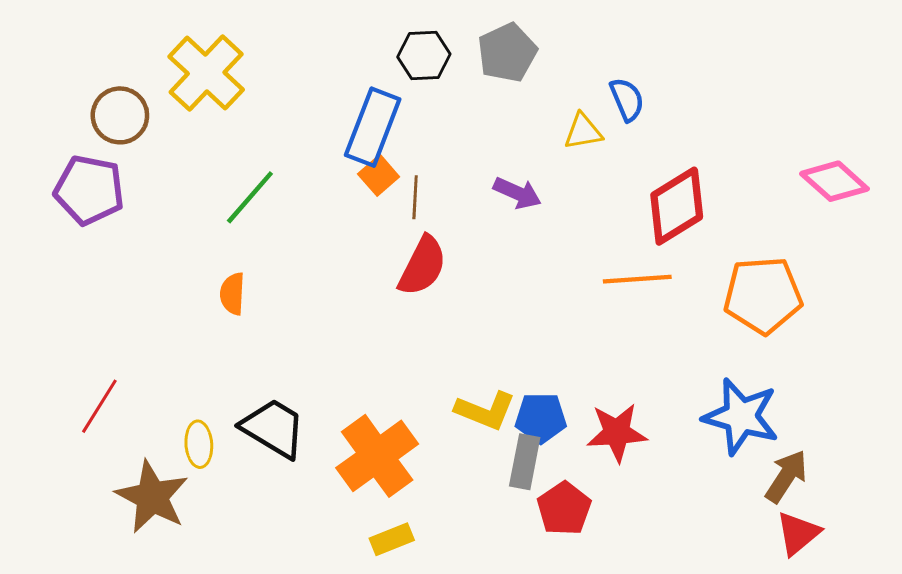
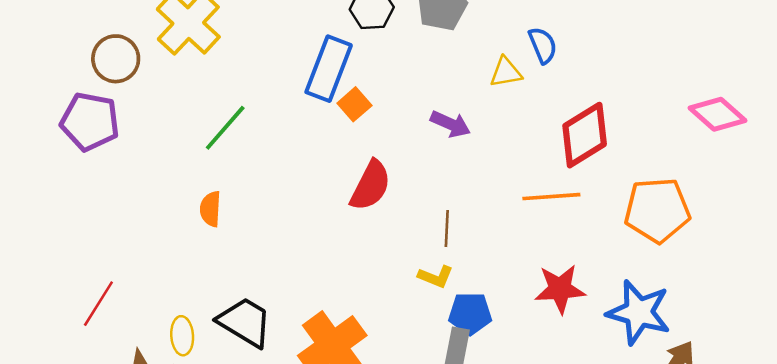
orange square: (379, 175) -> (354, 104), moved
brown line: (415, 197) -> (447, 229), moved
yellow L-shape: (485, 411) -> (436, 277), moved, size x0.7
red star: (617, 433) -> (560, 289), moved

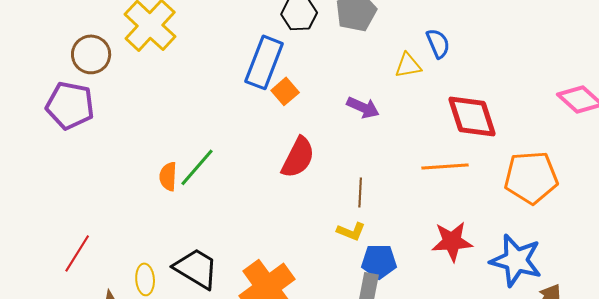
green line: (225, 128) -> (197, 167), moved
red diamond: (585, 135) -> (472, 116), turned -76

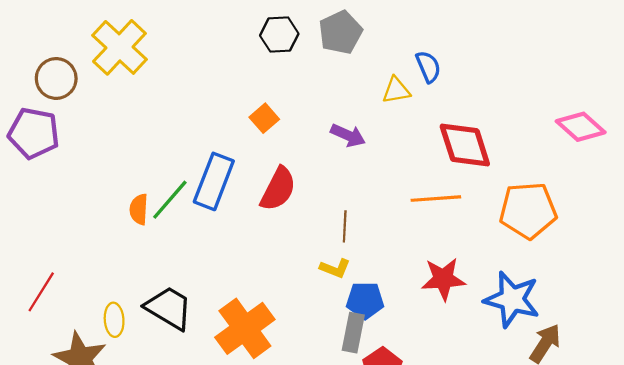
blue rectangle: (264, 62) -> (214, 181), moved

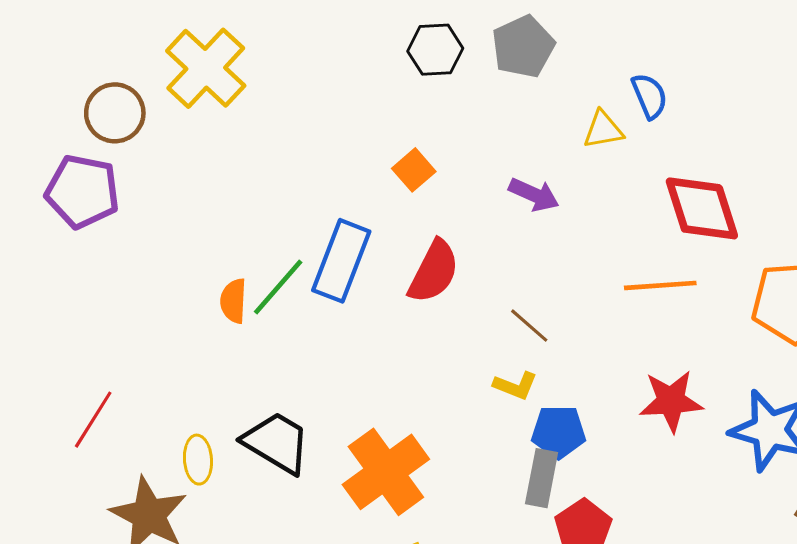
brown line: (345, 226) -> (529, 326), turned -52

